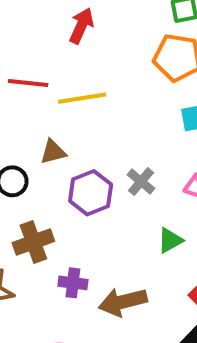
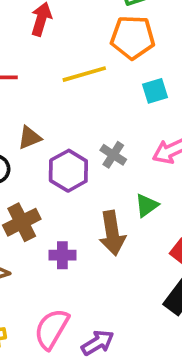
yellow line: (82, 98) -> (84, 74), moved
brown arrow: (123, 302) -> (112, 233), moved, turned -78

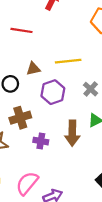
yellow line: (84, 74) -> (68, 61), moved
gray cross: (113, 155) -> (91, 89), moved

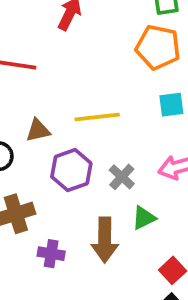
gray cross: (91, 89) -> (122, 177), moved

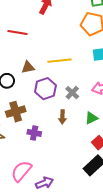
green triangle: (144, 218) -> (91, 118), moved
brown arrow: (105, 240) -> (62, 117), moved, size x0.6

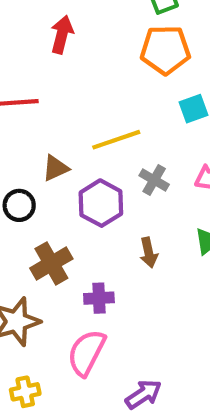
gray cross: (72, 93) -> (154, 180), moved
pink semicircle: (21, 171) -> (86, 353), moved

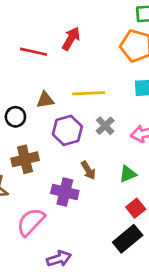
red arrow: (62, 35) -> (71, 39), moved
brown arrow: (149, 252) -> (88, 170), turned -36
purple cross: (99, 298) -> (65, 192), moved, size x1.4

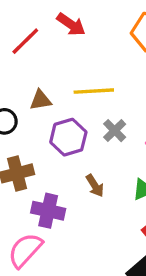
red arrow: (71, 39) -> (71, 24), turned 95
red line: (34, 52) -> (25, 41), turned -56
purple cross: (65, 192) -> (48, 211), moved

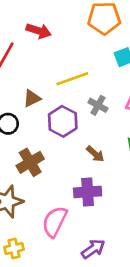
purple cross: (48, 211) -> (88, 192), moved

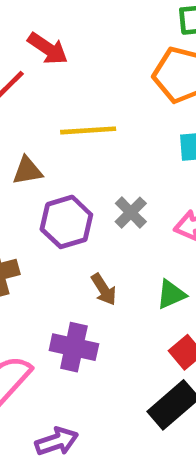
red arrow: (39, 31) -> (48, 49), moved
yellow line: (72, 79) -> (88, 130), moved

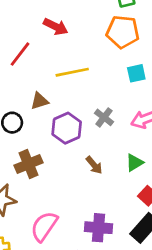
red arrow: (48, 49) -> (56, 27), moved
purple cross: (74, 347) -> (99, 228), moved

